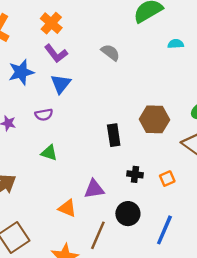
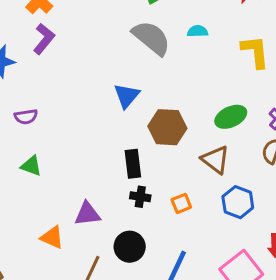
gray semicircle: (110, 52) -> (151, 38), moved, size x1.6
purple L-shape: (56, 53) -> (44, 39), turned -105
blue triangle: (61, 84) -> (127, 96), moved
black rectangle: (114, 135) -> (133, 164), moved

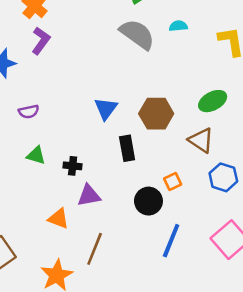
blue triangle: (127, 96) -> (106, 109), moved
black cross: (140, 197) -> (73, 166), moved
black circle: (130, 247) -> (148, 201), moved

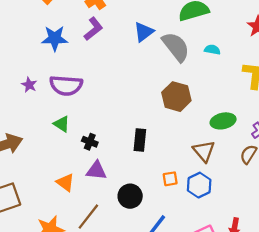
blue triangle: (106, 109) -> (144, 32), moved
purple semicircle: (29, 112) -> (66, 85), size x1.8
brown hexagon: (156, 114) -> (176, 97), moved
blue hexagon: (223, 177) -> (199, 185), moved
black circle: (148, 201) -> (130, 196), moved

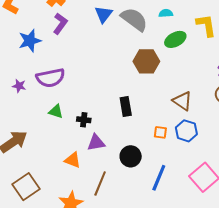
green ellipse: (223, 121) -> (175, 39), moved
orange square: (170, 179) -> (160, 132), turned 32

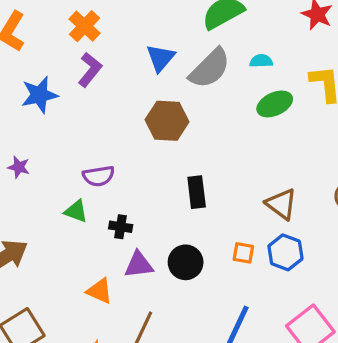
gray semicircle: (134, 19) -> (210, 68), turned 96
brown hexagon: (146, 61) -> (167, 121), moved
purple semicircle: (51, 78) -> (99, 176), moved, size x0.7
black rectangle: (126, 107) -> (197, 192), moved
black circle: (131, 156) -> (186, 262), moved

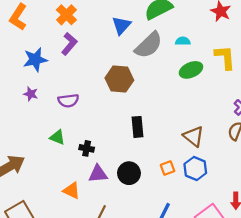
blue triangle: (161, 58) -> (121, 25), moved
purple star: (19, 167) -> (31, 94), moved
purple semicircle: (99, 176) -> (68, 101), moved
orange square: (243, 253) -> (167, 168), turned -32

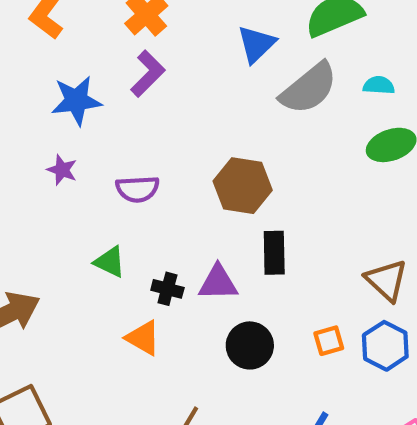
brown hexagon: (119, 79) -> (243, 186), moved
purple triangle: (98, 174) -> (218, 283), moved
orange triangle: (71, 191) -> (143, 338), moved

